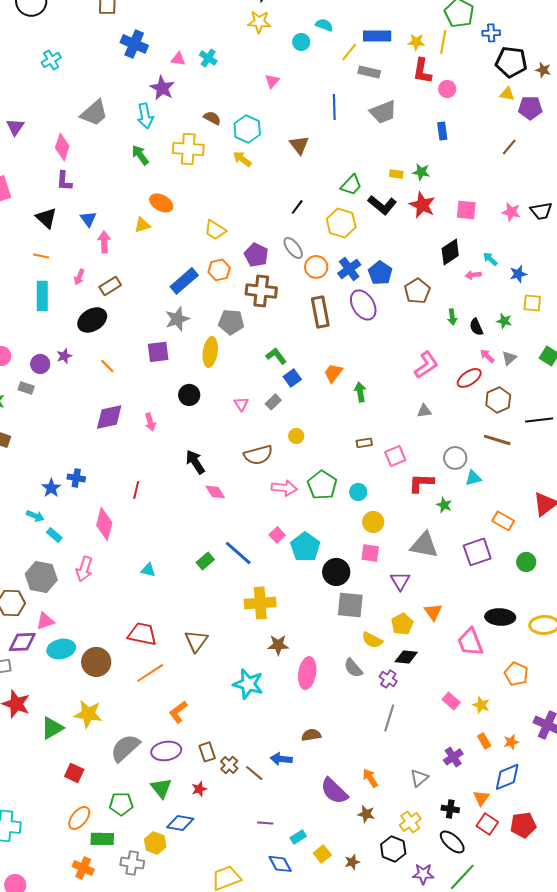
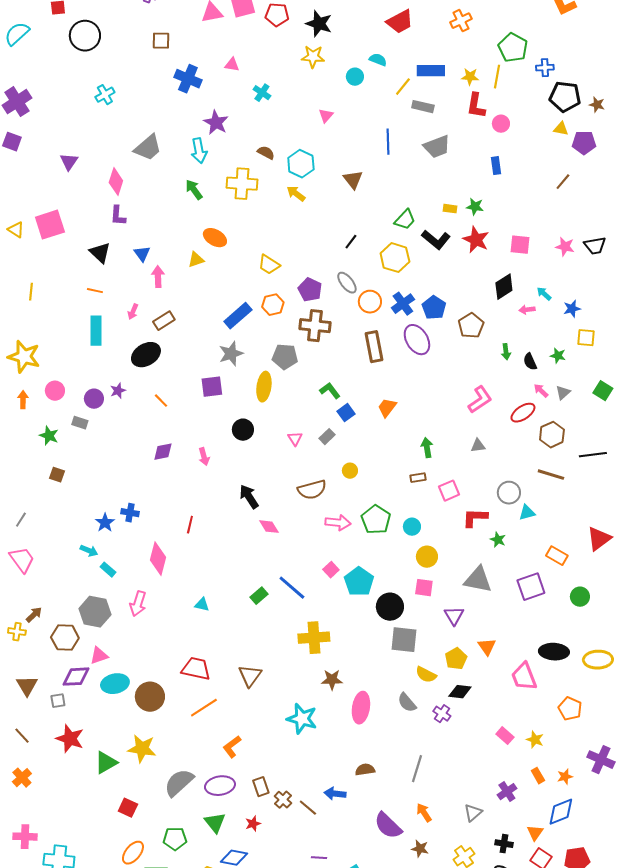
pink triangle: (178, 59) -> (232, 65), moved
green arrow: (360, 392) -> (427, 448), moved
purple diamond: (109, 417) -> (163, 452), size x0.7
gray line: (389, 718) -> (417, 769), moved

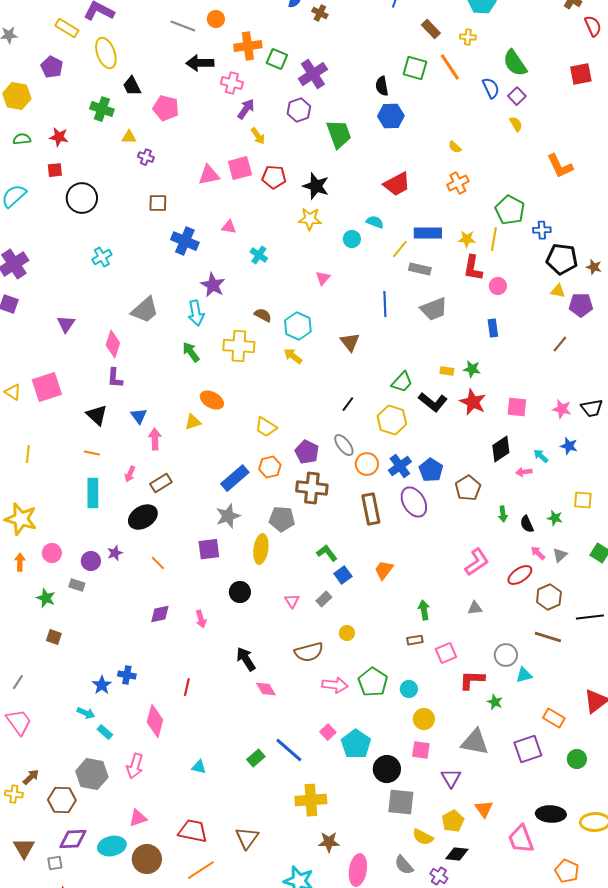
blue star: (572, 309) -> (569, 446), moved, turned 30
pink triangle: (99, 656) -> (138, 818), moved

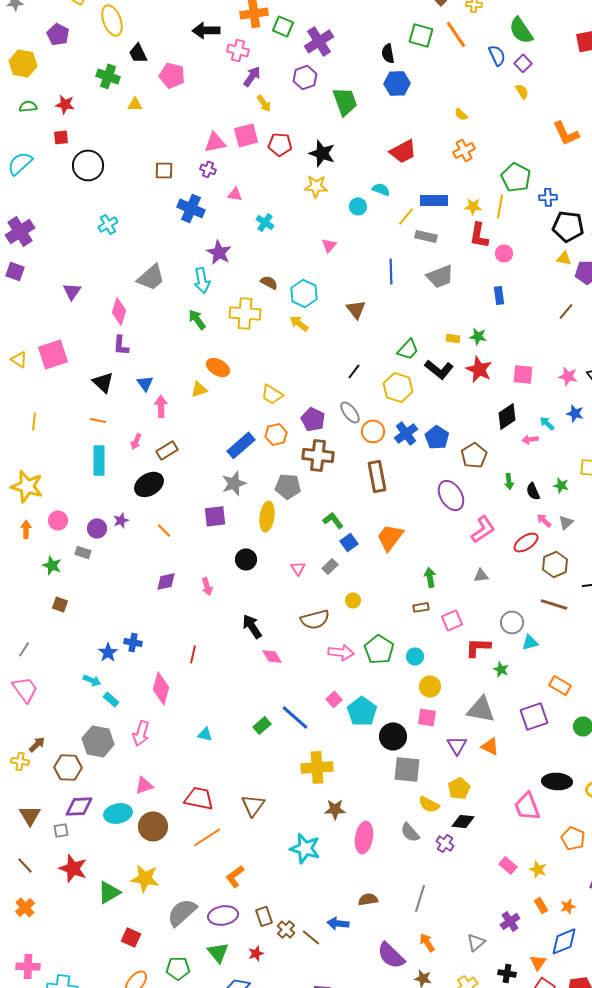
purple cross: (146, 157) -> (208, 169), moved
purple ellipse: (414, 502) -> (451, 495), moved
orange trapezoid: (384, 570) -> (390, 537), size x1.4
orange triangle: (484, 809) -> (490, 746), moved, turned -30

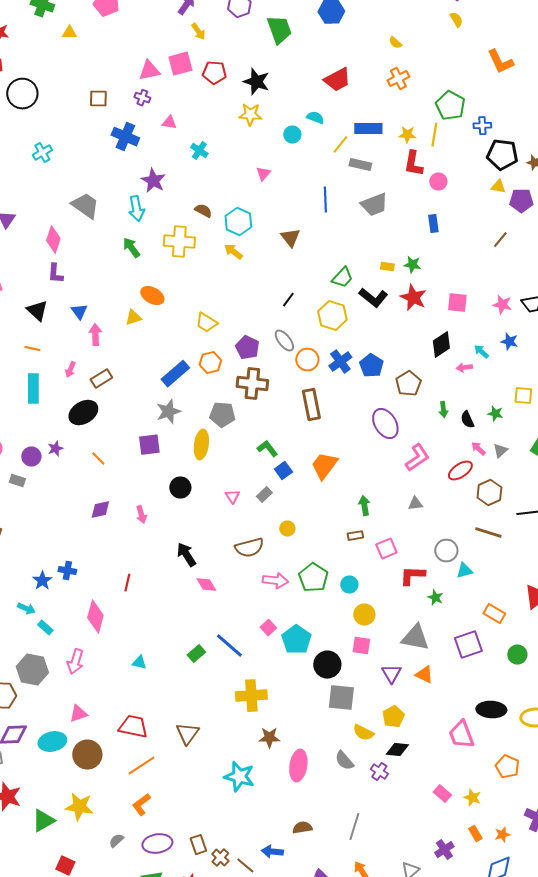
gray trapezoid: (151, 277) -> (85, 206), turned -104
orange L-shape: (235, 876) -> (141, 805), moved
gray semicircle: (182, 912) -> (116, 841), size x0.5

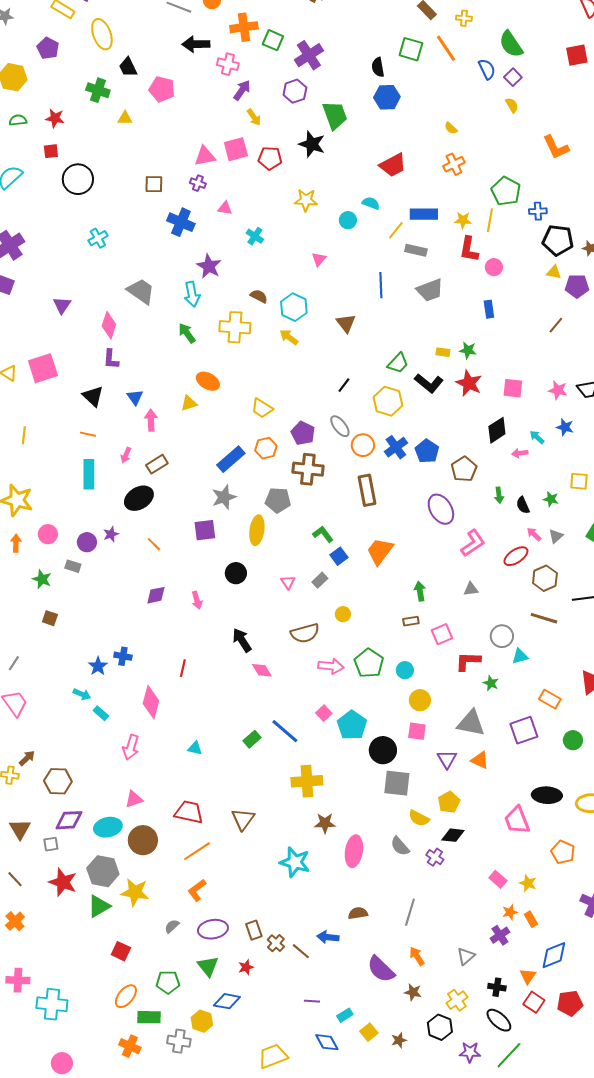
black star: (256, 82) -> (312, 144), moved
gray hexagon: (32, 670) -> (103, 871), moved
orange star: (502, 835) -> (510, 912), moved

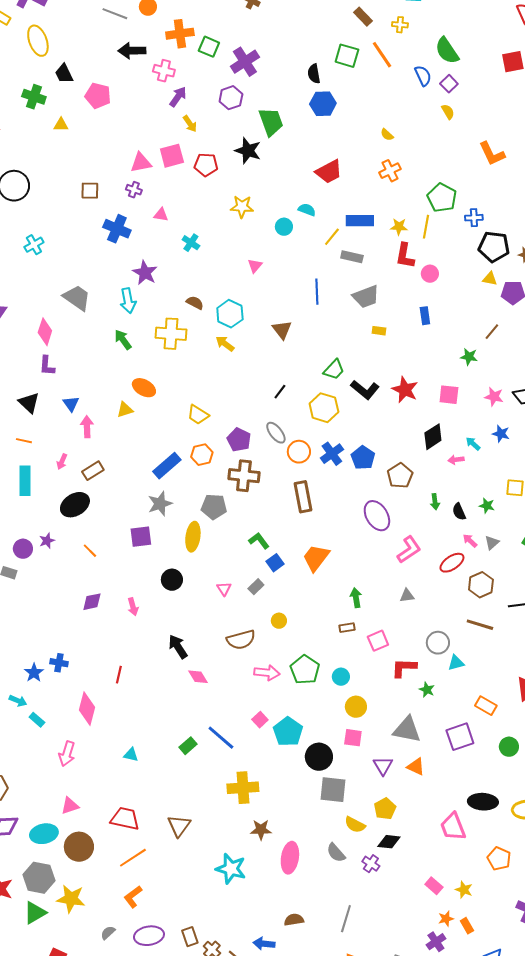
green star: (468, 350) -> (469, 357), moved
yellow rectangle: (443, 352) -> (379, 331), moved

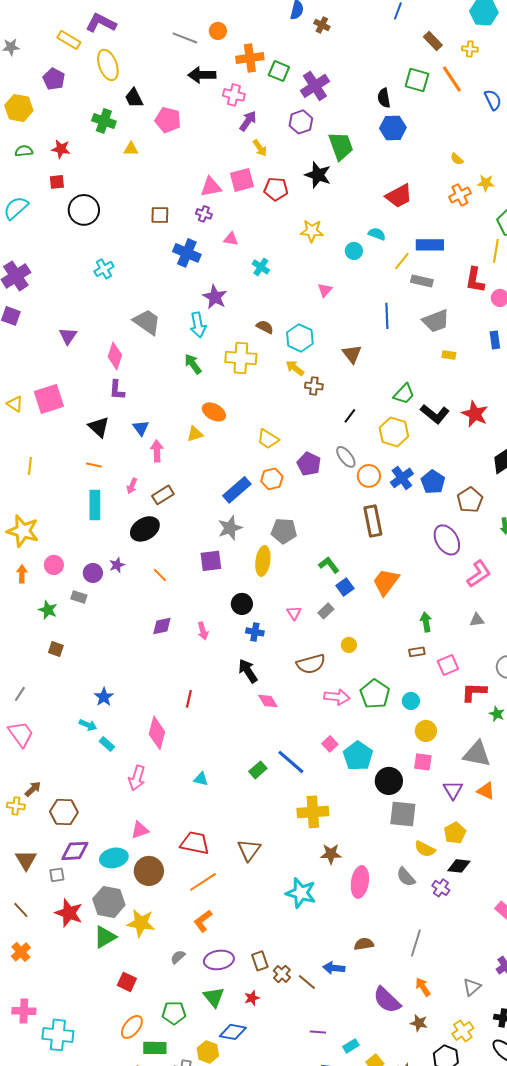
yellow star: (399, 227) -> (486, 183), moved
brown cross: (244, 476) -> (314, 386), moved, size x0.6
blue cross: (59, 663) -> (255, 632), moved

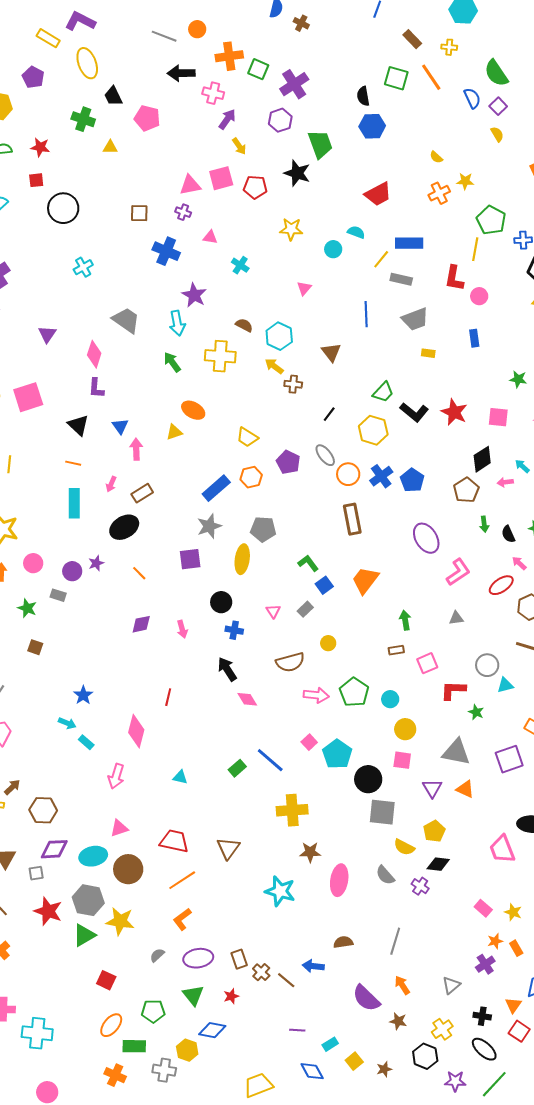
brown pentagon: (470, 500) -> (466, 490), moved

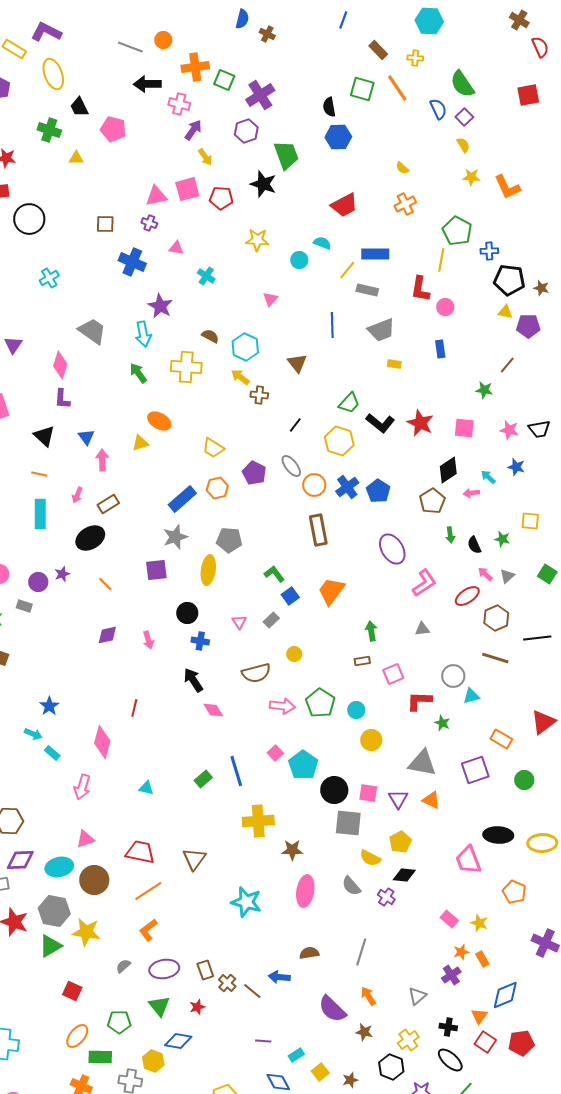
yellow star: (465, 181) -> (471, 177), moved
blue line: (270, 760) -> (236, 771), turned 32
pink square: (402, 760) -> (368, 793), moved
brown star: (310, 852) -> (292, 850), moved

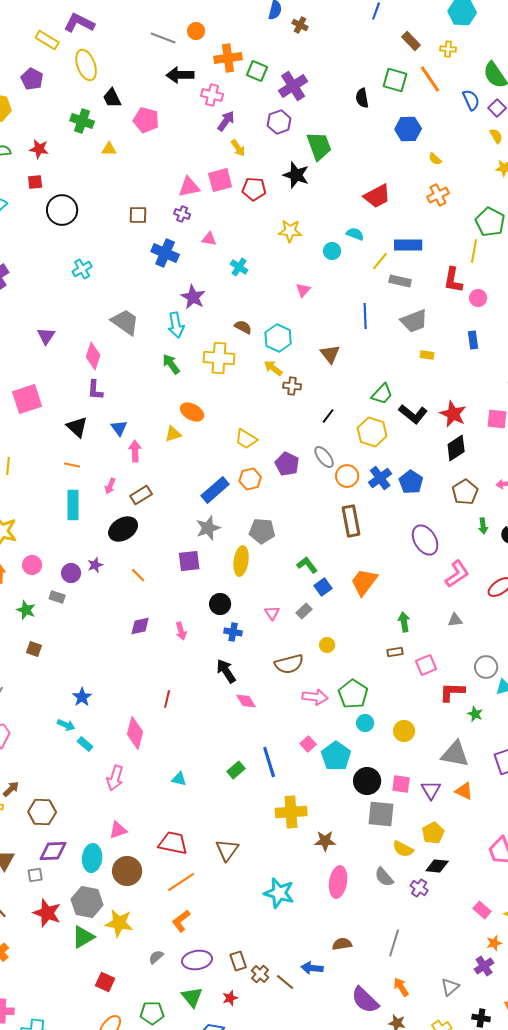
blue hexagon: (338, 137) -> (408, 129), moved
black diamond: (448, 470) -> (456, 448), moved
cyan circle: (356, 710) -> (365, 723), moved
cyan ellipse: (59, 867) -> (92, 858), turned -72

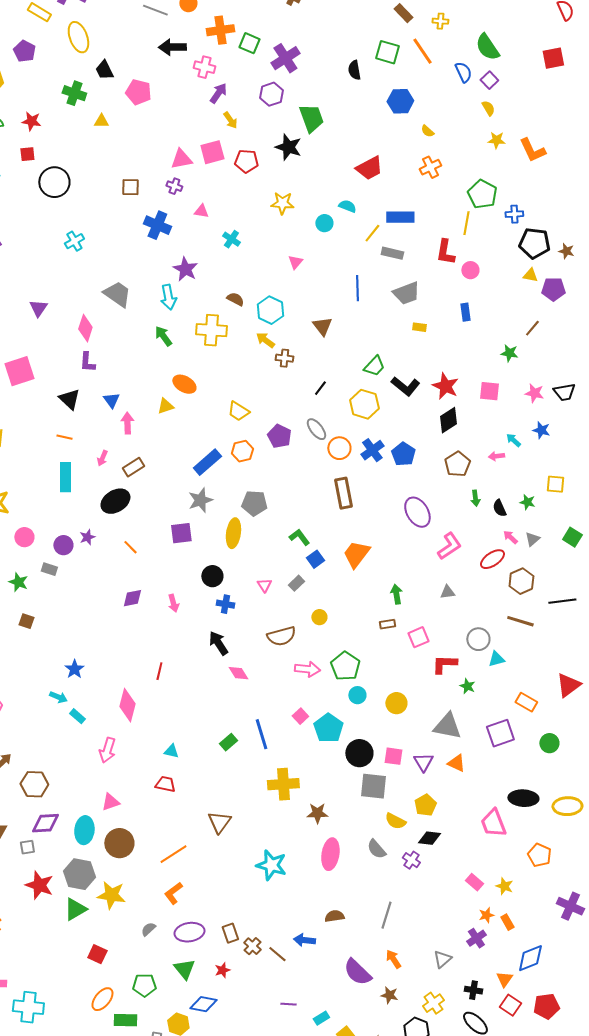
red trapezoid: (173, 843) -> (165, 784), moved, size x0.7

